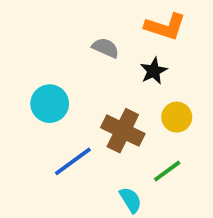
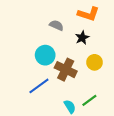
cyan circle: (50, 104) -> (45, 55), moved
green line: (167, 171) -> (89, 100), moved

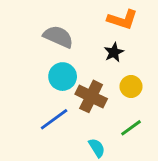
gray semicircle: (56, 25) -> (58, 37), moved, size x1.5
green line: (89, 100) -> (131, 128), moved

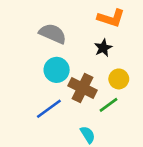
green line: (131, 128) -> (108, 105), moved

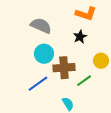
yellow circle: (119, 79) -> (101, 61), moved
brown cross: (82, 88) -> (64, 68), turned -30

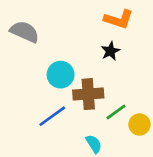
gray semicircle: (41, 26) -> (25, 32), moved
yellow circle: (101, 61) -> (139, 124), moved

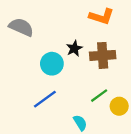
black star: (110, 51) -> (74, 48), moved
brown cross: (88, 94) -> (103, 55), moved

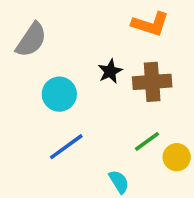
gray semicircle: (21, 27) -> (31, 40), turned 100
cyan circle: (52, 64) -> (59, 94), moved

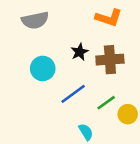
gray semicircle: (31, 40) -> (35, 20), moved, turned 44
blue line: (66, 147) -> (73, 94), moved

